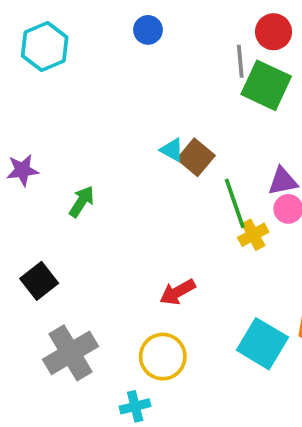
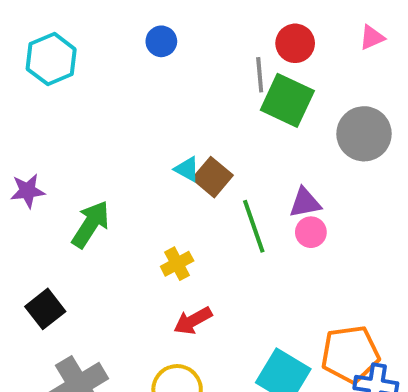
green arrow: (82, 202) -> (91, 224), size x1.4
yellow cross: (253, 235) -> (177, 264), moved

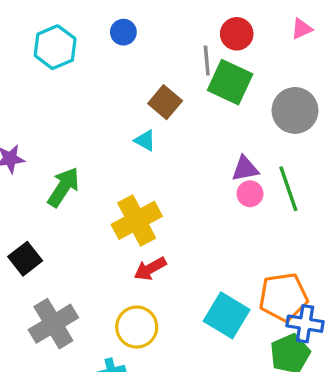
cyan hexagon: (51, 59) -> (55, 47), moved
brown square: (213, 177) -> (165, 102), moved
green line: (254, 226) -> (288, 189), moved
yellow cross: (177, 264) -> (137, 220), size x1.8

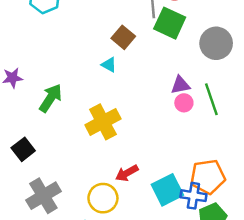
red arrow: (150, 269) -> (127, 173), moved
cyan square: (227, 315) -> (167, 190), turned 32
blue cross: (305, 324) -> (193, 196), moved

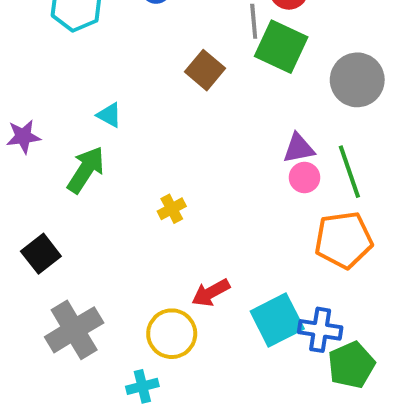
cyan triangle: (109, 65) -> (109, 115), moved
yellow cross: (103, 122) -> (172, 209), size x0.5
orange pentagon: (208, 177) -> (344, 240), moved

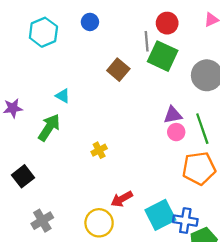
gray cross: (74, 330) -> (42, 221), size x0.7

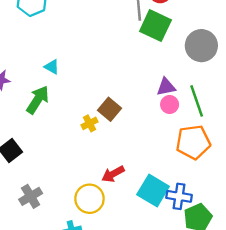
brown square: (118, 70) -> (110, 109), moved
cyan square: (160, 215) -> (153, 190), turned -32

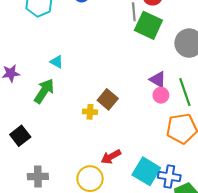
purple triangle: (166, 87) -> (158, 80), turned 42
yellow cross: (89, 123) -> (90, 112), turned 32
gray cross: (31, 196) -> (38, 177), turned 30

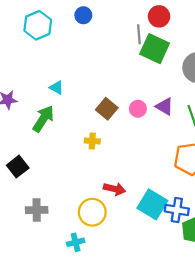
pink circle: (161, 95) -> (138, 109), moved
brown square: (108, 99) -> (107, 109), moved
red arrow: (111, 157) -> (115, 189), turned -138

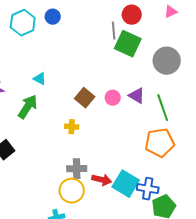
blue circle: (83, 15) -> (53, 17), moved
red arrow: (115, 189) -> (102, 180), moved
gray cross: (37, 210) -> (77, 169), moved

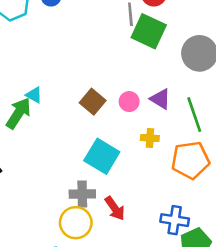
cyan triangle: (40, 79) -> (34, 95), moved
yellow cross: (72, 127) -> (150, 138), moved
red arrow: (102, 180) -> (115, 208), turned 42
cyan square: (126, 184) -> (102, 156), moved

